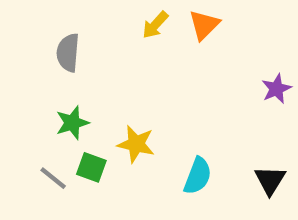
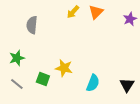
purple star: (276, 89) -> (130, 19), moved
green star: (72, 123) -> (17, 58), moved
gray line: (53, 178) -> (17, 84), moved

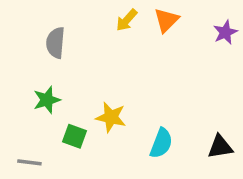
green star: (17, 58) -> (47, 100), moved
gray line: (17, 84) -> (29, 162), moved, turned -32
black triangle: (127, 85) -> (220, 147), turned 49

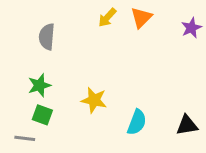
green square: (75, 136) -> (42, 115), moved

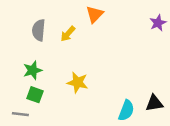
yellow arrow: (107, 18) -> (68, 34), moved
orange triangle: (141, 18) -> (95, 14), moved
cyan semicircle: (137, 122) -> (126, 110), moved

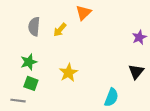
purple star: (158, 23) -> (139, 37), moved
yellow star: (78, 82) -> (68, 73), turned 30
black triangle: (154, 103) -> (136, 72), moved, turned -42

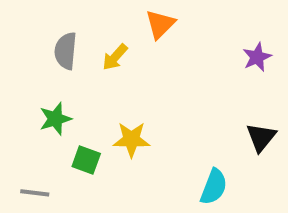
purple star: (139, 37) -> (257, 57), moved
yellow star: (68, 73) -> (131, 139), turned 30
green square: (31, 83) -> (86, 160), moved

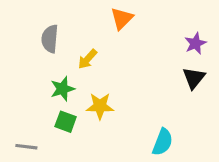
yellow arrow: (115, 57) -> (87, 59), moved
green star: (55, 119) -> (62, 89), moved
black triangle: (261, 137) -> (194, 78), moved

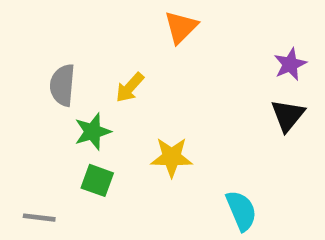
gray semicircle: (50, 39) -> (62, 85), moved
yellow star: (100, 106) -> (172, 157), moved
cyan semicircle: (163, 142) -> (241, 211), turned -44

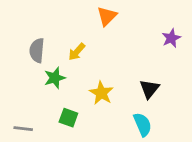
black triangle: (288, 115) -> (149, 89), moved
yellow star: (172, 157) -> (101, 93), turned 30
green square: (97, 180) -> (68, 118), moved

